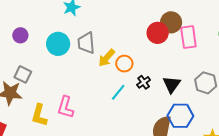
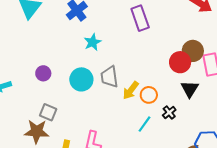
black triangle: (172, 84) -> (190, 89), moved

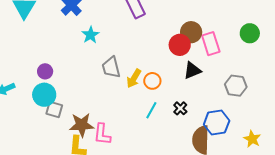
cyan circle: (81, 79) -> (44, 95), moved
black triangle: (190, 89) -> (192, 70), turned 42
black cross: (169, 112) -> (180, 108), moved
brown star: (37, 131) -> (82, 125), moved

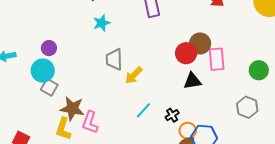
green circle: (250, 33) -> (259, 70), moved
orange circle: (152, 81) -> (188, 131), moved
gray hexagon: (236, 86) -> (247, 107), moved

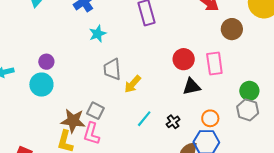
brown circle: (200, 43) -> (232, 29), moved
green circle: (259, 70) -> (249, 91), moved
gray square: (49, 87) -> (95, 111), moved
orange circle: (188, 131) -> (210, 118), moved

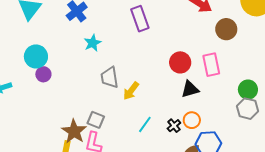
cyan circle: (41, 85) -> (36, 56), moved
orange circle: (210, 118) -> (192, 120), moved
brown star: (73, 121) -> (74, 131), turned 30

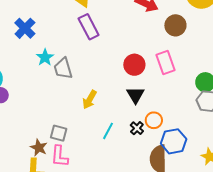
gray trapezoid: (110, 77) -> (63, 69), moved
black triangle: (190, 89) -> (135, 95), moved, turned -36
brown star: (74, 131) -> (39, 148), size x0.7

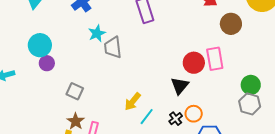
red circle: (134, 65) -> (194, 63), moved
yellow arrow: (90, 100) -> (133, 102), moved
gray square: (59, 133) -> (75, 91), moved

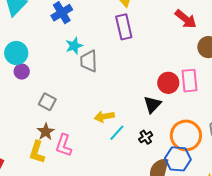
yellow arrow: (133, 102) -> (104, 117), turned 36
orange circle: (194, 114) -> (186, 135), moved, size x1.8

